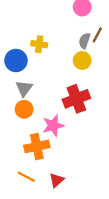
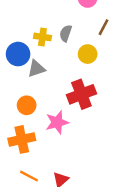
gray semicircle: (85, 41) -> (66, 33), moved
gray triangle: (24, 88) -> (36, 69), moved, turned 36
orange cross: (37, 146) -> (22, 139), moved

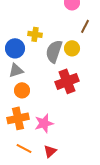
gray semicircle: (66, 33) -> (54, 51), moved, size x1.6
gray triangle: (36, 69) -> (16, 70), moved
pink star: (57, 122) -> (44, 123), moved

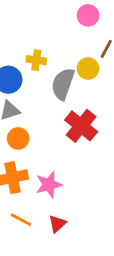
yellow circle: (72, 48) -> (88, 69), moved
red cross: (67, 81) -> (81, 126), turned -30

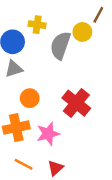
red cross: (81, 126) -> (76, 103), moved
orange circle: (18, 138) -> (30, 98), moved

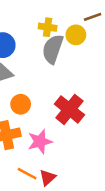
brown line: (98, 15) -> (93, 17), turned 42
yellow cross: (37, 25) -> (48, 27), moved
orange line: (24, 164) -> (27, 174), moved

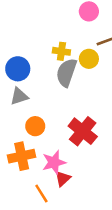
orange line: (27, 174) -> (41, 194), turned 30
red triangle: (48, 178) -> (63, 179), moved

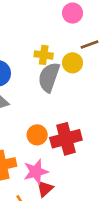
orange circle: (35, 126) -> (37, 135), moved
red cross: (83, 131) -> (66, 139), turned 36

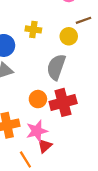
yellow cross: (44, 55) -> (33, 29), moved
gray semicircle: (49, 77) -> (56, 67), moved

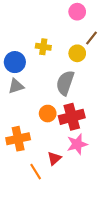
brown line: (84, 20) -> (91, 38), turned -32
pink star: (37, 131) -> (77, 144), moved

